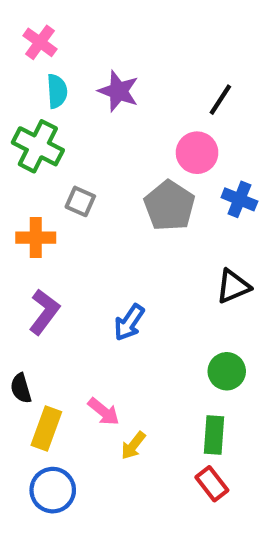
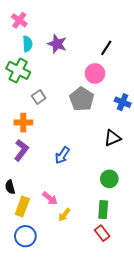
blue cross: (239, 199) -> (123, 102), moved
gray square: (80, 201) -> (39, 97), turned 32
orange cross: (36, 238) -> (23, 123), moved

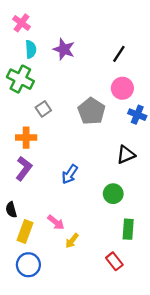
pink circle: (95, 73) -> (122, 88), moved
green circle: (109, 179) -> (113, 194), moved
green rectangle: (103, 210) -> (128, 229), moved

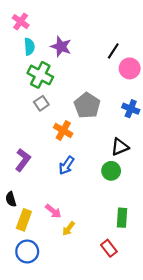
green cross: (20, 79) -> (40, 75), moved
pink circle: (122, 88) -> (130, 68), moved
orange cross: (26, 138) -> (63, 131), moved, turned 30
green circle: (113, 194) -> (111, 171), moved

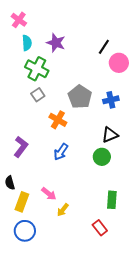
blue cross: (131, 109) -> (111, 100), moved, turned -35

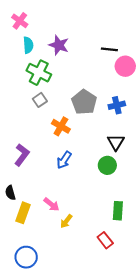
black line: (104, 47) -> (109, 49), turned 63
black triangle: (110, 135) -> (116, 142), turned -36
blue circle: (25, 231) -> (26, 257), moved

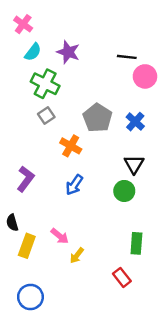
cyan semicircle: (28, 45) -> (33, 52), turned 42
blue cross: (117, 105) -> (135, 122), turned -35

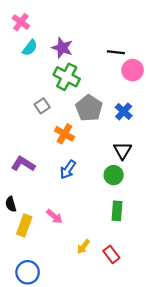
green cross: (45, 84) -> (67, 77), moved
purple L-shape: (26, 179) -> (23, 164), turned -95
green rectangle: (136, 243) -> (117, 211), moved
yellow arrow: (77, 256) -> (83, 247), moved

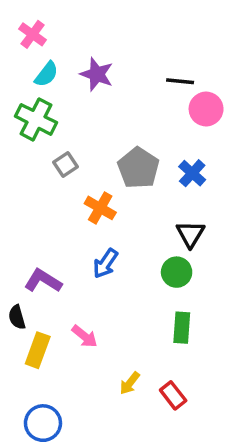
green cross: (67, 77) -> (36, 119), moved
purple L-shape: (23, 164) -> (43, 281), moved

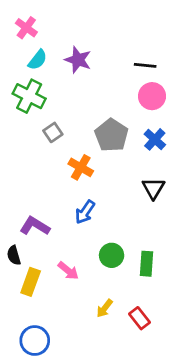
pink circle: (206, 109) -> (152, 96), moved
green circle: (177, 272) -> (112, 255), moved

